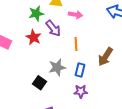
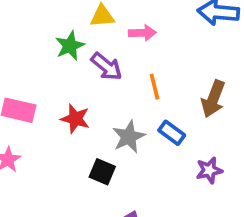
red star: (34, 37) -> (75, 119), moved
blue rectangle: (80, 70) -> (172, 133), turned -56
purple star: (81, 91) -> (209, 170), moved

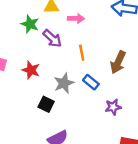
green star: (70, 46) -> (30, 24), turned -30

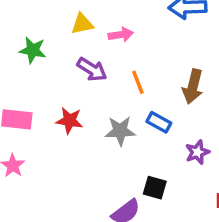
green star: (30, 24) -> (33, 50), moved
gray star: (64, 83) -> (120, 131), turned 30
black square: (46, 104) -> (155, 188), moved

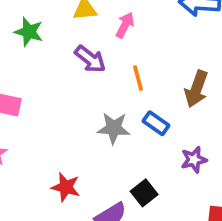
pink arrow: (121, 35) -> (125, 25), turned -60
red star: (69, 121) -> (66, 187), moved
black square: (155, 188) -> (144, 193), turned 30

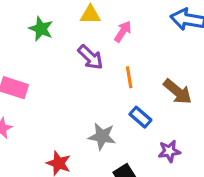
brown arrow: (196, 89) -> (178, 92), turned -76
gray star: (114, 128) -> (102, 136), moved

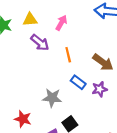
yellow triangle: (90, 15) -> (30, 20), moved
purple star: (169, 151) -> (100, 89), moved

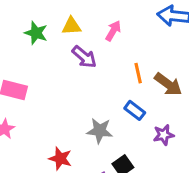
orange line: (68, 55) -> (138, 73), moved
purple star: (100, 89) -> (164, 135), moved

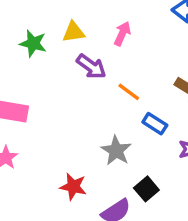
orange line: (138, 73) -> (129, 92), moved, turned -36
gray star: (100, 131) -> (116, 151), turned 30

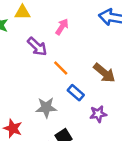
yellow triangle: (74, 32) -> (22, 12), moved
gray star: (116, 151) -> (46, 108), turned 30

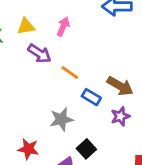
yellow triangle: (22, 12) -> (26, 26), moved
brown arrow: (104, 73) -> (120, 86), moved

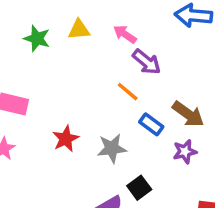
pink arrow: (63, 27) -> (125, 34), turned -84
purple arrow: (39, 53) -> (147, 62), moved
red star: (28, 149) -> (66, 139), moved, turned 30

